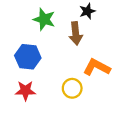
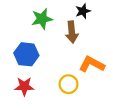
green star: (44, 19) -> (42, 19), turned -30

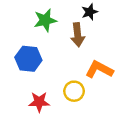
red star: (24, 86) -> (39, 102), moved

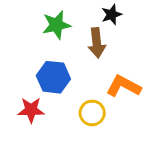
blue hexagon: (28, 59) -> (53, 77), moved
red star: (39, 102) -> (31, 110), moved

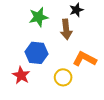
red star: (31, 110) -> (21, 75), turned 30

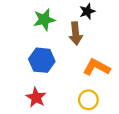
red star: (21, 75) -> (36, 97), moved
yellow circle: (63, 77) -> (88, 100), moved

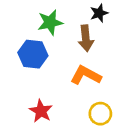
blue hexagon: (42, 60) -> (33, 54), moved
orange L-shape: (97, 67) -> (86, 75), moved

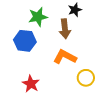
yellow circle: (100, 114) -> (86, 78), moved

